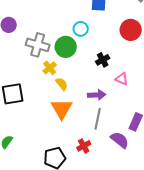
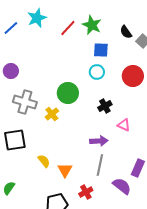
cyan circle: (81, 29) -> (97, 72), moved
gray cross: (38, 45) -> (25, 102), moved
yellow semicircle: (62, 84) -> (44, 161), moved
orange triangle: (62, 109) -> (65, 170), moved, size x0.7

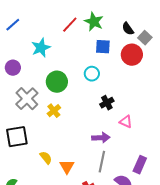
cyan star: (37, 18) -> (41, 48), moved
cyan circle: (97, 72) -> (92, 74), moved
red circle: (133, 76) -> (132, 55), moved
green circle: (68, 93) -> (57, 82), moved
gray cross: (25, 102) -> (27, 99), turned 30

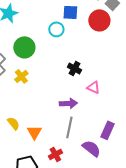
cyan circle: (92, 74) -> (56, 29), moved
black cross: (107, 103) -> (74, 68), turned -32

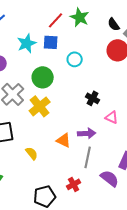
blue square: (70, 12) -> (51, 42), moved
yellow cross: (21, 76) -> (40, 106), size x1.5
orange triangle: (34, 132) -> (64, 140), moved, turned -35

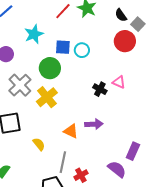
blue square: (51, 42) -> (63, 47), moved
pink triangle: (112, 117) -> (119, 82), moved
gray line: (88, 157) -> (63, 162), moved

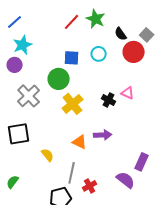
black semicircle: (121, 15) -> (121, 34), moved
cyan star: (34, 34) -> (23, 45), moved
cyan circle: (82, 50) -> (99, 54), moved
yellow cross: (47, 97) -> (73, 104), moved

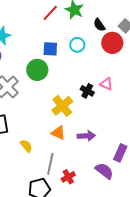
yellow cross: (73, 104) -> (62, 106), moved
purple arrow: (103, 135) -> (86, 136), moved

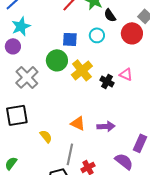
black semicircle: (99, 25) -> (110, 15), moved
yellow cross: (62, 106) -> (82, 70), moved

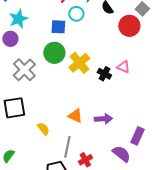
cyan circle: (97, 35) -> (76, 14), moved
blue square: (70, 39) -> (58, 27), moved

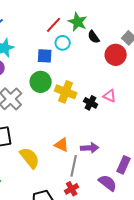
yellow cross: (79, 63) -> (66, 92), turned -30
yellow semicircle: (43, 129) -> (30, 158), size x1.6
gray line: (67, 147) -> (74, 166), moved

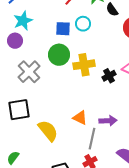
cyan circle: (63, 43) -> (83, 24), moved
yellow cross: (66, 92) -> (84, 65), turned -30
black cross: (91, 103) -> (109, 76), turned 32

